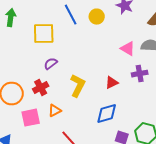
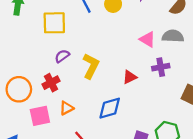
yellow L-shape: (78, 86) -> (91, 66), moved
blue diamond: (107, 114) -> (110, 108), moved

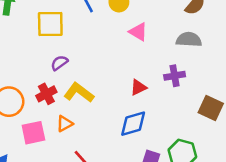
pink triangle: (147, 39) -> (138, 32), moved
yellow L-shape: (91, 66) -> (79, 93), moved, turned -80
blue diamond: (110, 108) -> (133, 124), moved

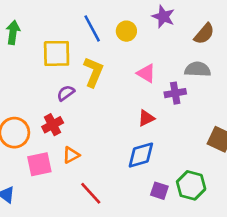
pink triangle: (138, 32) -> (146, 73), moved
purple cross: (175, 76) -> (175, 93), moved
yellow L-shape: (79, 93) -> (93, 72), moved, turned 76

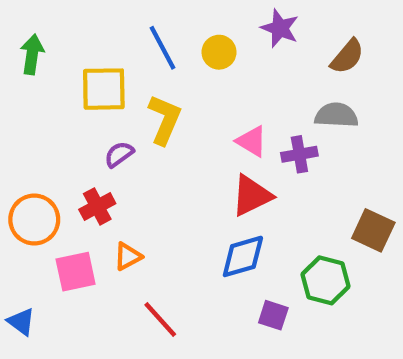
pink triangle: (146, 73) -> (252, 141), moved
red triangle: (146, 118) -> (252, 196), size x1.5
green hexagon: (191, 185) -> (325, 280), moved

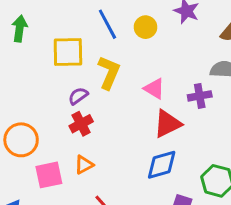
pink triangle: (252, 141) -> (154, 89), moved
red cross: (97, 206) -> (81, 124), moved

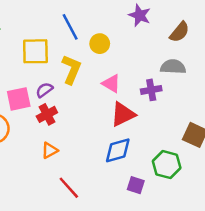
yellow circle: (145, 27) -> (100, 44), moved
pink square: (49, 175) -> (19, 99), moved

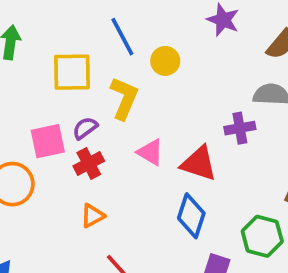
pink triangle: (111, 83) -> (150, 152), moved
red triangle: (123, 114) -> (199, 164), turned 44
blue diamond: (118, 150) -> (191, 216), turned -56

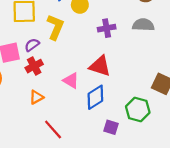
purple cross: (240, 128) -> (107, 28), moved
pink triangle: (150, 152) -> (71, 81), moved
blue diamond: (191, 216) -> (95, 97), turned 40

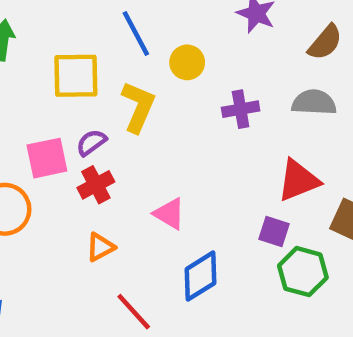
red triangle: (100, 66) -> (298, 180), moved, turned -40
blue diamond: (95, 97) -> (200, 276), moved
purple square: (111, 127) -> (274, 232), moved

